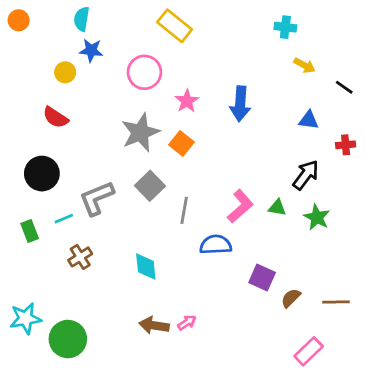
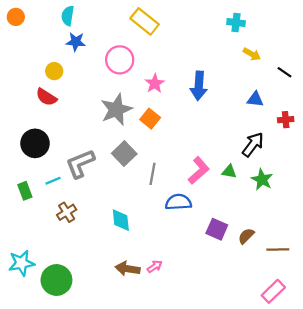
yellow circle: (65, 72) -> (54, 71), moved
brown semicircle: (291, 298) -> (246, 236), moved
pink rectangle: (309, 351) -> (273, 291), moved

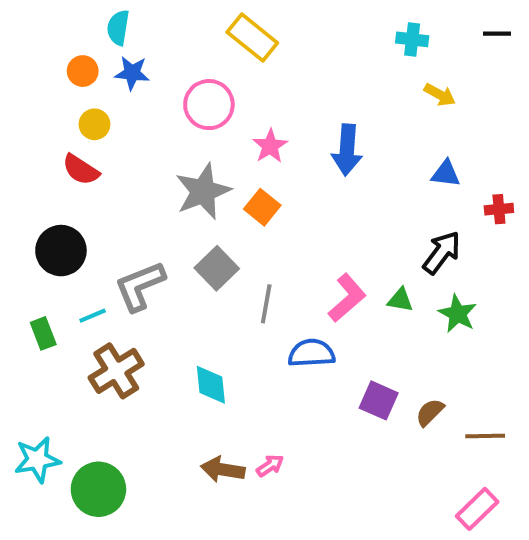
orange circle: (16, 17) -> (83, 71), moved
black line: (285, 72) -> (497, 34), moved, turned -35
brown cross: (67, 212) -> (116, 371), size x1.5

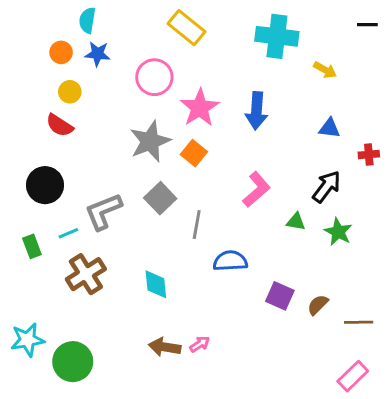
cyan cross: (412, 39) -> (277, 36), moved, size x1.8
pink star: (270, 146) -> (200, 108), size x1.5
pink L-shape: (347, 298) -> (257, 189), moved

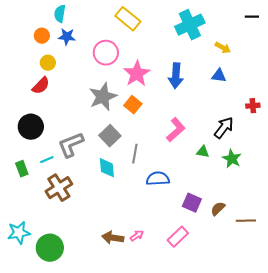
cyan cross: (277, 36) -> (190, 25), turned -32
red semicircle: (60, 125) -> (41, 86), turned -78
blue triangle: (329, 128) -> (219, 76), moved
cyan diamond: (156, 284) -> (107, 168), moved
pink rectangle: (353, 376) -> (178, 237), moved

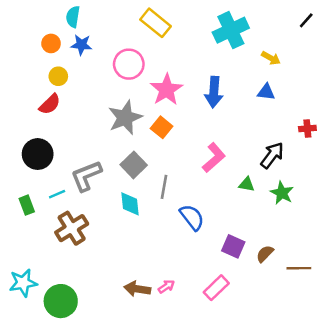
black line: (252, 17) -> (306, 20), turned -48
blue semicircle: (158, 179) -> (192, 217), turned 55

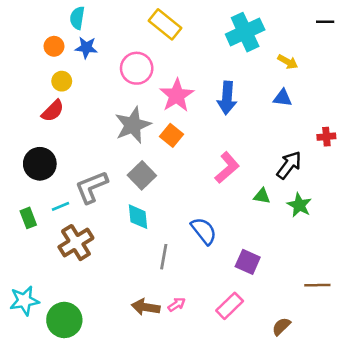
black line: (306, 20) -> (325, 22), turned 49
gray line: (164, 187) -> (164, 257), moved
brown semicircle: (265, 254) -> (281, 326), moved

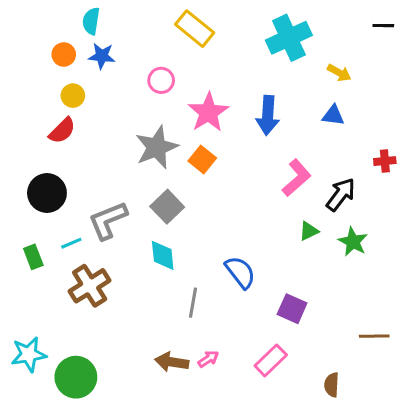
pink circle: (137, 68) -> (161, 80), size x0.7
pink L-shape: (227, 168) -> (297, 178), moved
green triangle: (262, 196) -> (309, 231), turned -36
brown semicircle: (281, 326) -> (332, 385), turned -42

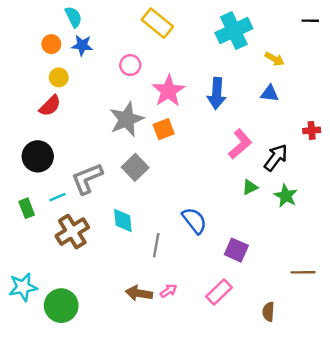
cyan semicircle: (91, 21) -> (74, 17), turned 145
orange square: (202, 160) -> (164, 129), turned 30
cyan diamond: (163, 255) -> (123, 220), moved

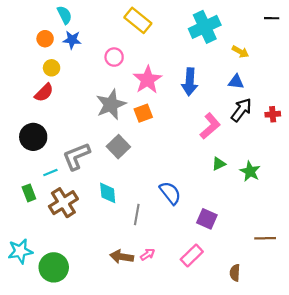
black arrow: (276, 158) -> (241, 110), moved
green rectangle: (27, 208) -> (29, 193), moved

